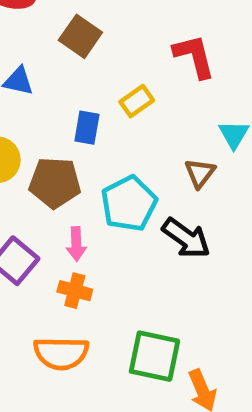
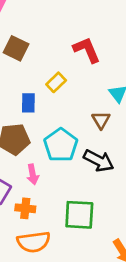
orange cross: (75, 291) -> (25, 208), moved
green square: (154, 356) -> (79, 215), moved

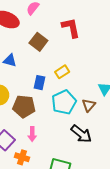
red L-shape: (87, 50) -> (71, 28), moved
cyan pentagon: (61, 145) -> (64, 102), moved

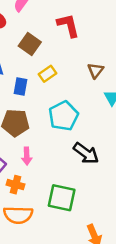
yellow rectangle: (62, 72) -> (48, 74), moved
blue rectangle: (39, 83) -> (21, 87), moved
brown triangle: (89, 105) -> (96, 70), moved

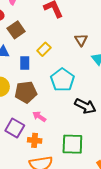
brown square: (30, 44) -> (16, 30), moved, turned 30
pink arrow: (27, 156) -> (39, 116), turned 136

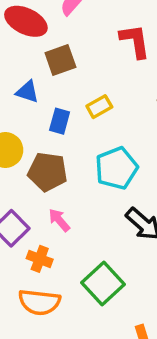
green square: (72, 144) -> (103, 283), turned 30

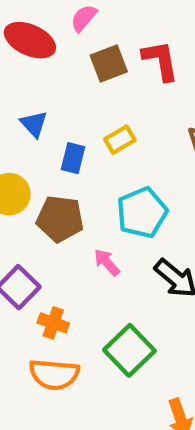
brown square: (60, 60) -> (109, 64), moved
blue triangle: (27, 92) -> (34, 124), turned 30
pink arrow: (59, 220) -> (107, 262), moved

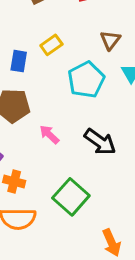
cyan pentagon: (142, 213) -> (86, 80), moved

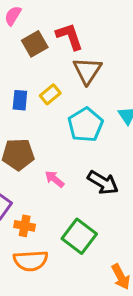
brown triangle: (110, 40) -> (87, 71), moved, size x1.5
blue rectangle: (19, 61) -> (20, 100), moved

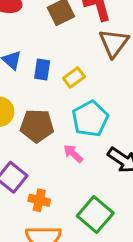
yellow rectangle: (50, 94) -> (74, 78), moved
cyan pentagon: (85, 125) -> (90, 119), moved

